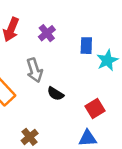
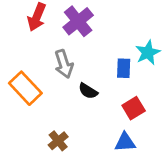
purple cross: (47, 33) -> (78, 21), size x1.5
blue rectangle: (86, 46) -> (124, 68), moved

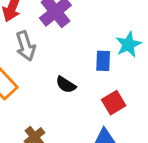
gray arrow: (64, 64) -> (26, 46), moved

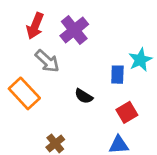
gray arrow: (26, 46) -> (47, 61), turned -30

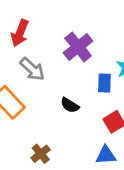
purple cross: (74, 30) -> (78, 47), moved

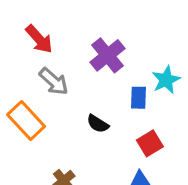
red arrow: (20, 33) -> (39, 39), turned -64

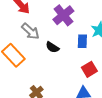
black semicircle: (98, 124) -> (52, 47), moved

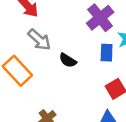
purple cross: (63, 15) -> (100, 18), moved

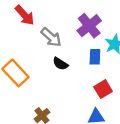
gray arrow: (39, 40) -> (51, 37), moved

